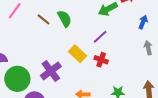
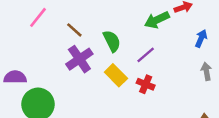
green semicircle: (65, 19) -> (112, 41), moved
purple cross: (51, 71) -> (79, 59), moved

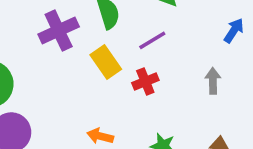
gray arrow: (206, 71) -> (213, 81), moved
red cross: (146, 84) -> (145, 81), turned 36

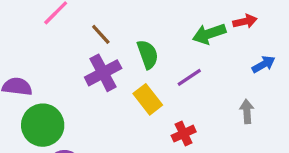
blue arrow: (234, 30) -> (263, 64), turned 30
red cross: (145, 81) -> (184, 134), moved

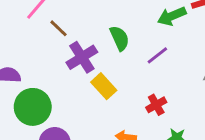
brown line: (101, 34) -> (58, 28), moved
yellow rectangle: (148, 99) -> (104, 86), moved

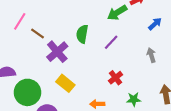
green semicircle: (120, 38) -> (82, 34), turned -138
yellow rectangle: (104, 86) -> (65, 83), moved

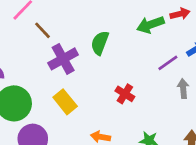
purple line: (111, 42) -> (168, 63), moved
red cross: (115, 78) -> (125, 94), moved, turned -32

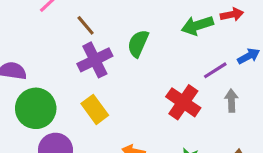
brown line: (42, 30) -> (86, 25), moved
red cross: (125, 94) -> (183, 102), moved, size x1.5

